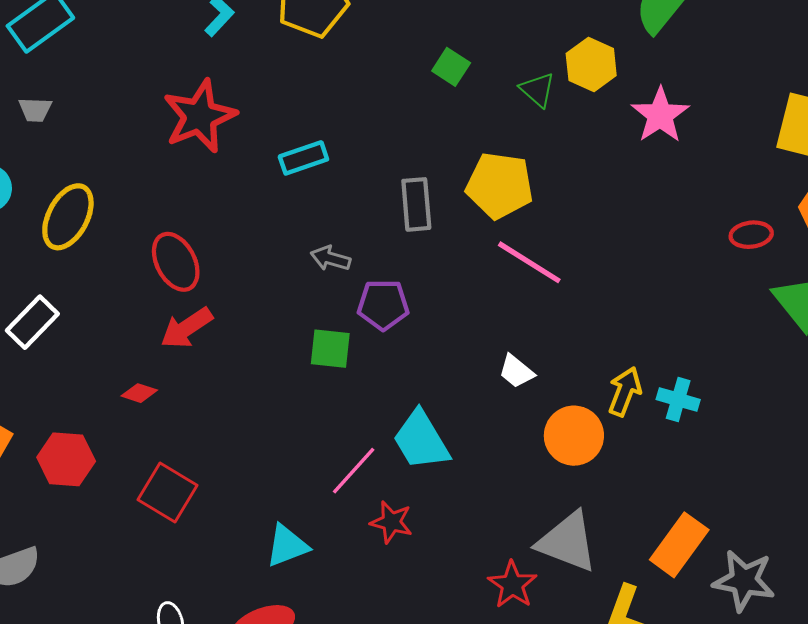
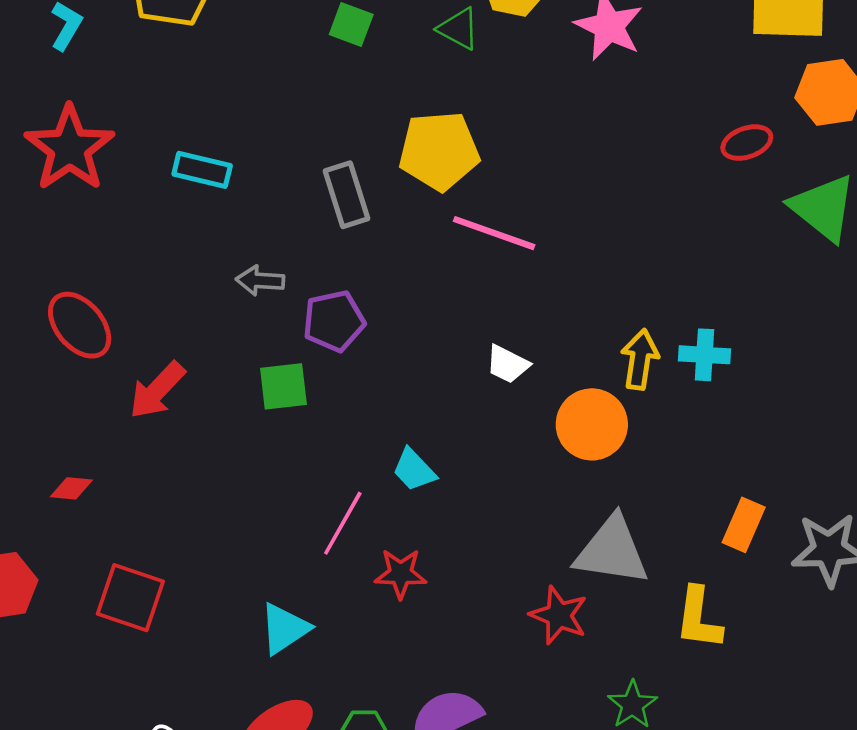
cyan rectangle: (303, 158) -> (202, 170), turned 45
red arrow: (186, 328) -> (157, 390), moved
cyan trapezoid: (421, 440) -> (414, 470), size x0.6
orange rectangle: (679, 545) -> (744, 525), size x0.7

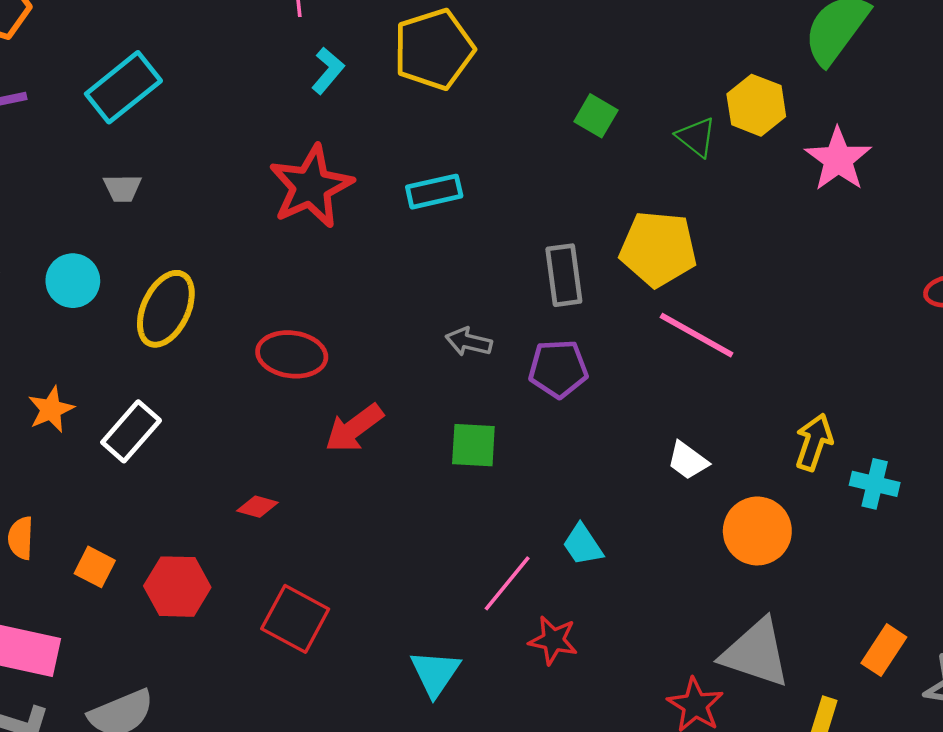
cyan rectangle: (202, 170) -> (434, 192), moved, turned -36
purple pentagon: (334, 321) -> (558, 369), moved
red ellipse: (80, 325) -> (292, 354), turned -52
yellow arrow: (640, 359) -> (814, 442), moved
cyan triangle: (284, 629) -> (435, 673), turned -32

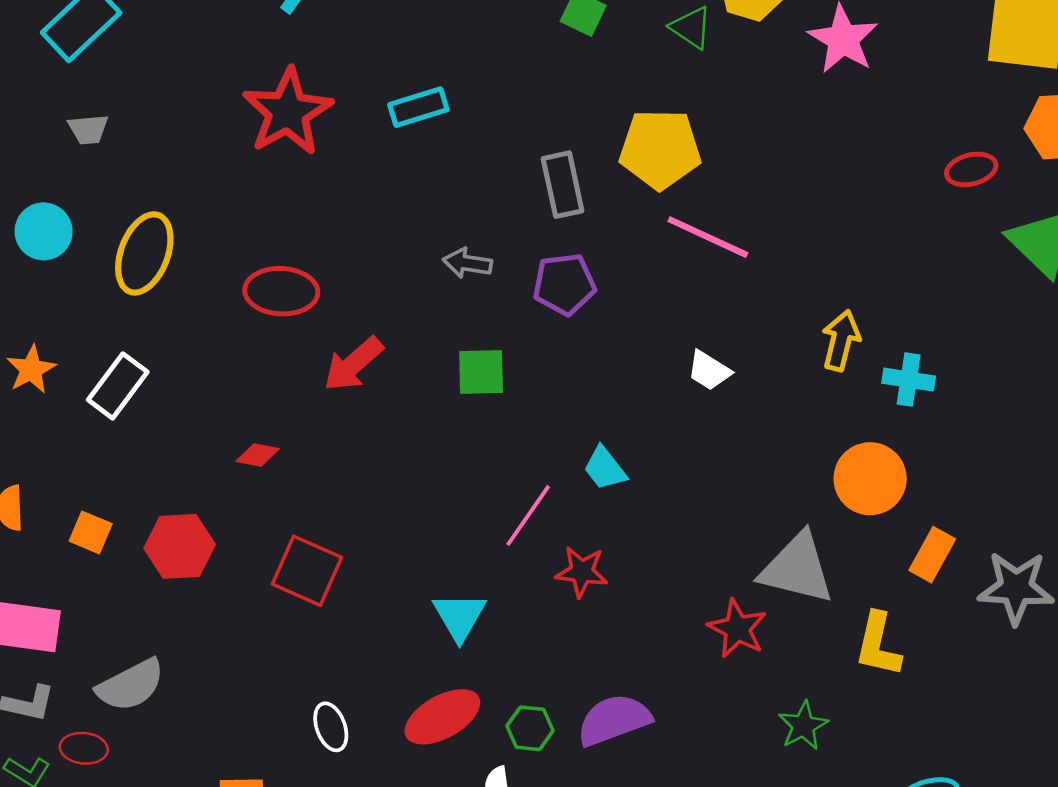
orange circle: (757, 531) -> (870, 479), moved

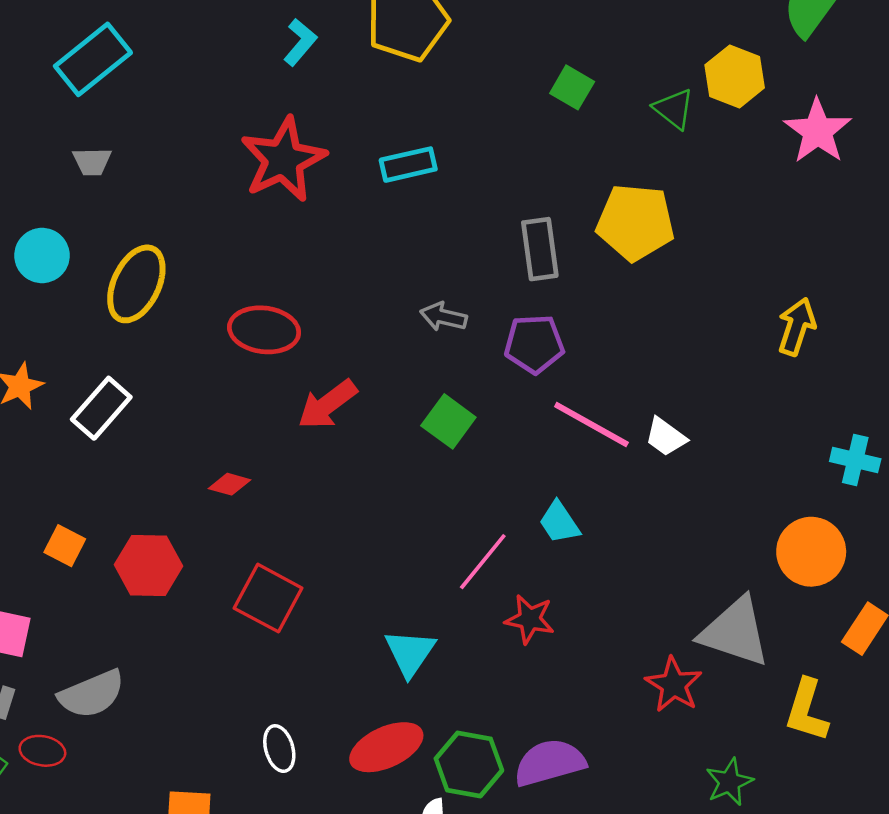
pink line: (708, 237) -> (591, 424), moved
yellow arrow: (841, 341) -> (797, 327), moved
green square: (481, 372) -> (448, 421), turned 33
green hexagon: (530, 728) -> (469, 765), size x1.5

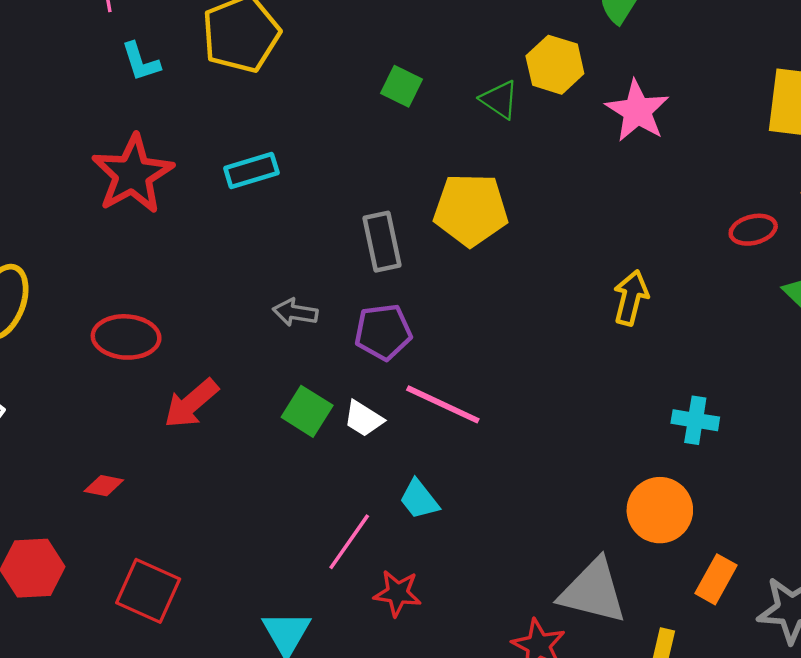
cyan L-shape: (300, 42) -> (141, 62), turned 126
white trapezoid: (666, 437) -> (364, 419), moved

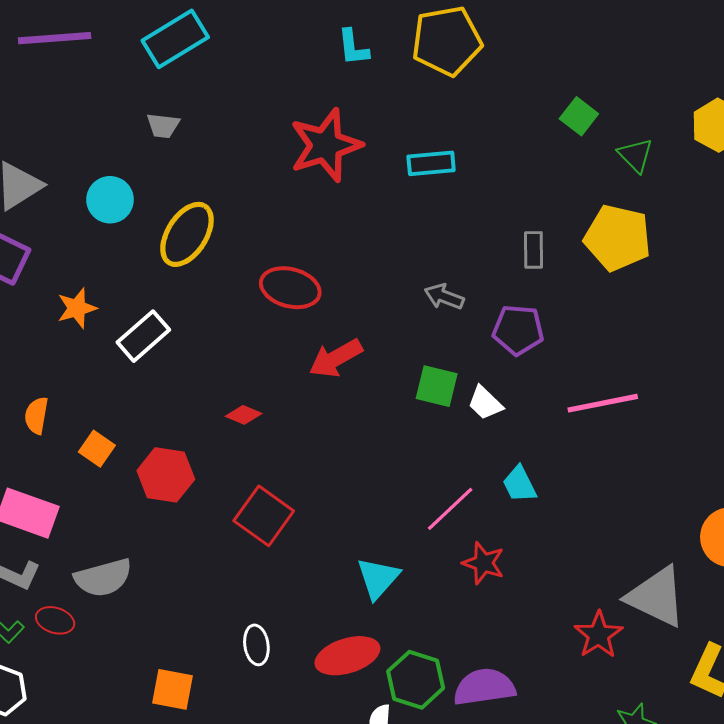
green triangle: (499, 100) -> (635, 155), moved
gray rectangle: (382, 242) -> (533, 250), size x0.7
pink line: (443, 404) -> (603, 403), moved, turned -48
green square: (307, 411) -> (437, 386), turned -30

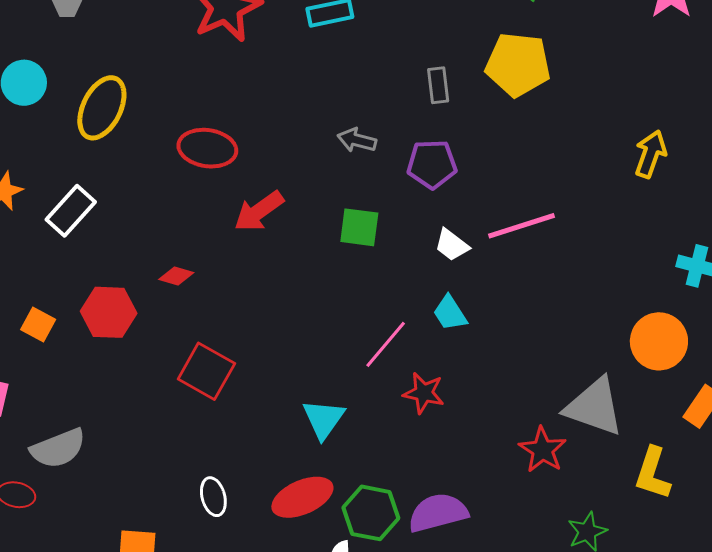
white trapezoid: (485, 403) -> (452, 245), moved
red hexagon: (166, 475) -> (109, 312), moved

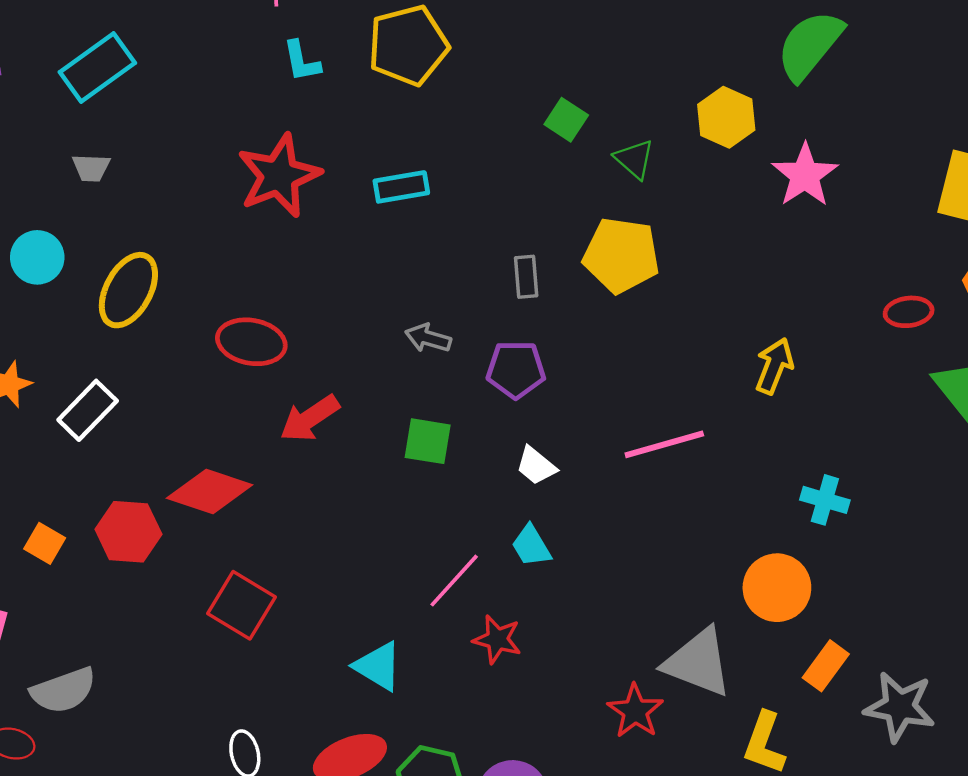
pink line: (521, 226) -> (664, 444), moved
red diamond: (176, 276) -> (210, 492), size x2.0
cyan triangle: (324, 419) -> (378, 666), turned -36

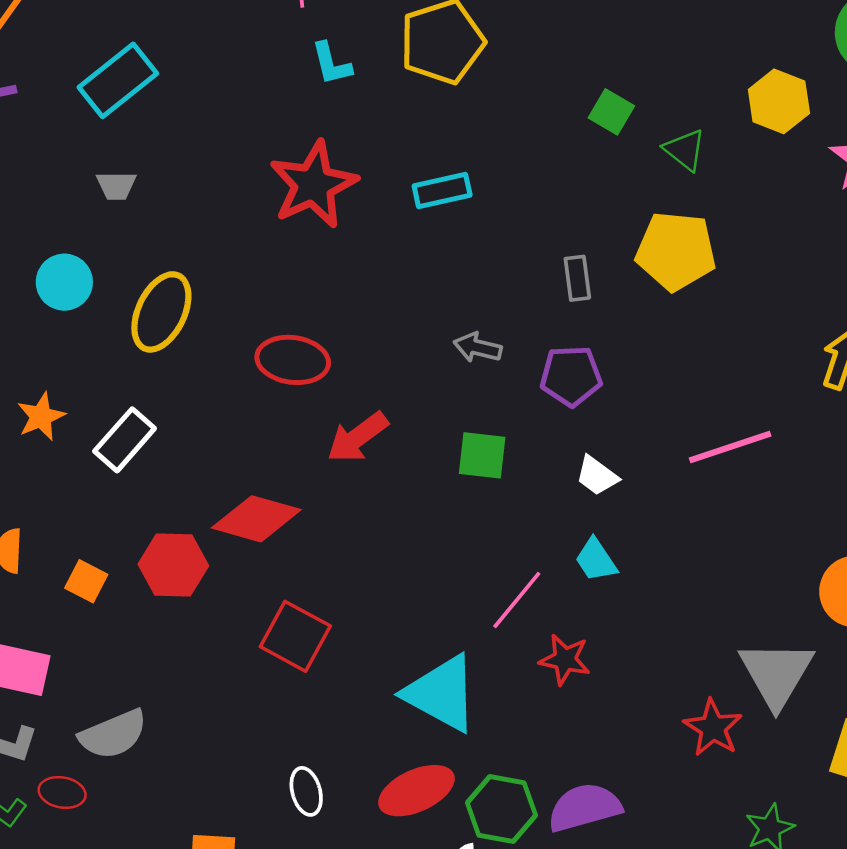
gray triangle: (698, 662) -> (776, 674), turned 42
cyan triangle: (378, 666) -> (441, 693), size x1.5

